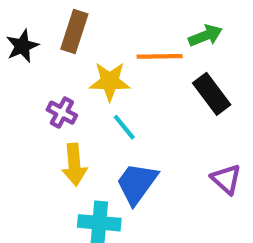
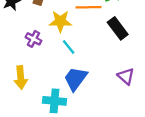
yellow arrow: (74, 165) -> (21, 77), moved

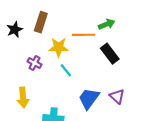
blue trapezoid: (76, 79) -> (89, 99), moved

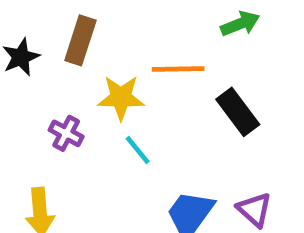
green arrow: (107, 24) -> (240, 24), moved

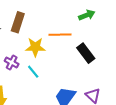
cyan line: (138, 150) -> (33, 72), moved

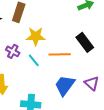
orange line: (60, 35) -> (60, 54), moved

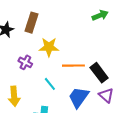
black rectangle: (85, 42) -> (99, 73), moved
cyan line: (34, 60) -> (50, 84), moved

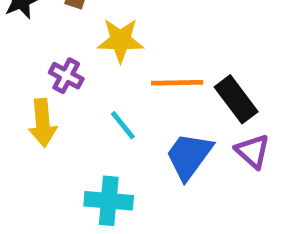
yellow arrow: (14, 96) -> (43, 123), moved

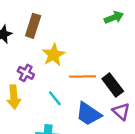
yellow star: (120, 40) -> (54, 55), turned -30
blue trapezoid: (189, 156) -> (89, 114), turned -92

